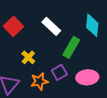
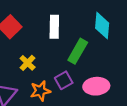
white rectangle: (51, 26) -> (54, 27), turned 48

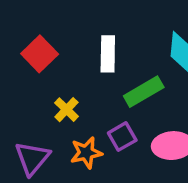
green rectangle: (78, 51) -> (144, 92), turned 30

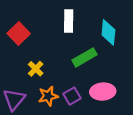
white rectangle: (108, 54) -> (69, 21), moved
purple square: (122, 137) -> (72, 96), moved

